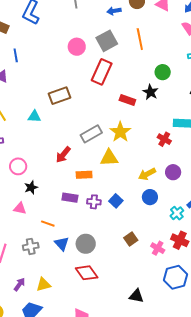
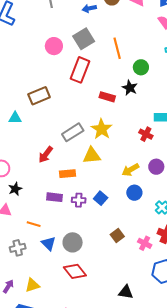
orange line: (140, 39) -> (117, 48), moved

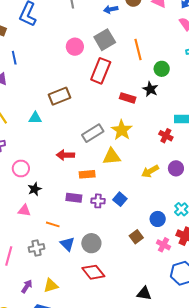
red arrow: (46, 155) -> (65, 155), turned 54
blue circle: (134, 193) -> (158, 219), moved

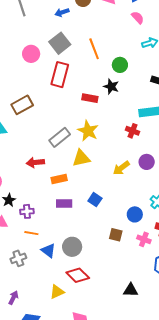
purple rectangle: (74, 198) -> (64, 203), moved
purple cross: (98, 201) -> (27, 211), moved
brown square: (136, 237) -> (116, 235), turned -32
yellow triangle: (51, 286) -> (57, 292), moved

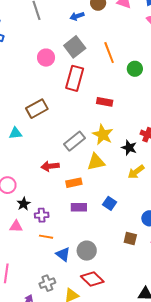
black star: (111, 87) -> (129, 148), moved
gray cross: (18, 258) -> (47, 283), moved

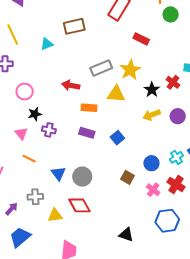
green circle: (135, 69) -> (171, 14), moved
cyan triangle: (15, 133) -> (47, 44), turned -32
pink triangle: (16, 226) -> (21, 133), turned 32
orange line: (46, 237) -> (29, 159), moved

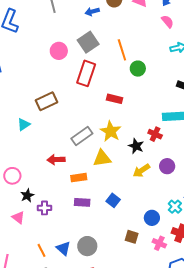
orange line: (29, 159) -> (41, 250), moved, turned 48

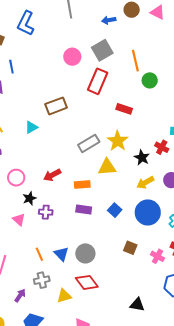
red arrow: (56, 160) -> (52, 175), moved, turned -30
blue circle: (152, 218) -> (148, 212), moved, size x1.6

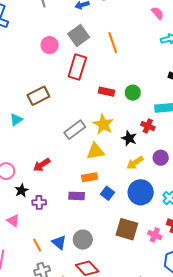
green circle: (150, 80) -> (133, 93), moved
orange rectangle: (82, 185) -> (89, 177), moved
pink triangle: (19, 220) -> (13, 221), moved
brown square: (130, 248) -> (127, 229), size x1.6

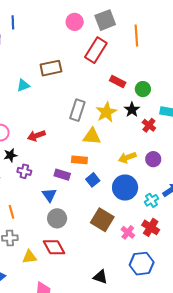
gray rectangle: (75, 130) -> (77, 110), turned -50
black star: (129, 138) -> (132, 110), moved
blue triangle: (59, 242) -> (49, 195), moved

